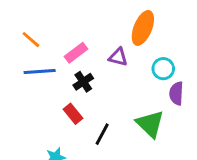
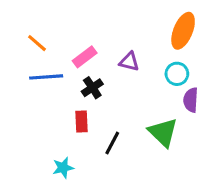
orange ellipse: (143, 28) -> (183, 31), moved
red rectangle: (73, 114) -> (82, 122), turned 36

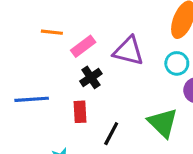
orange line: (37, 43) -> (52, 32), moved, turned -35
purple triangle: (129, 62) -> (128, 51), size x1.5
blue line: (46, 77) -> (32, 99), moved

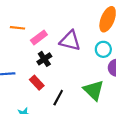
red rectangle: (80, 112) -> (37, 83), turned -40

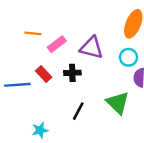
black cross: (44, 59) -> (72, 73), moved, turned 32
red rectangle: (37, 83) -> (44, 74), moved

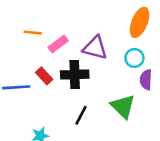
black cross: (72, 73) -> (75, 75), size x1.5

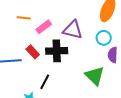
black line: (81, 115) -> (45, 82), moved

